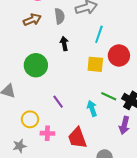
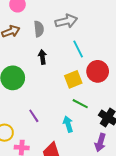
cyan line: (99, 34) -> (78, 49), turned -48
yellow square: (95, 64) -> (73, 79), turned -30
green line: (109, 96) -> (80, 104), moved

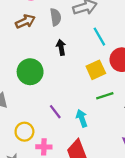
green line: (80, 104) -> (105, 96), turned -42
cyan arrow: (68, 124) -> (82, 118), moved

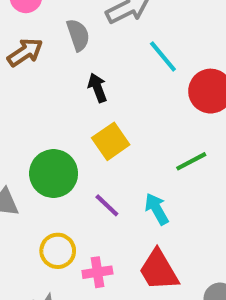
yellow square: (96, 70) -> (111, 141), moved
green circle: (30, 72) -> (54, 174), moved

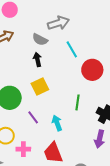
gray semicircle: (78, 35) -> (40, 40), moved, turned 126
green line: (191, 161) -> (77, 102), turned -63

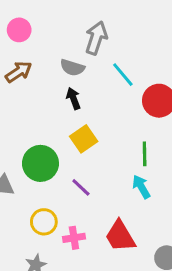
gray arrow: (58, 23) -> (96, 38), turned -45
cyan arrow: (57, 123) -> (141, 187), moved

